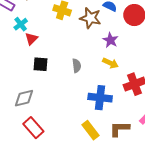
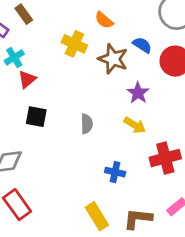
blue cross: (100, 98) -> (115, 172), size x0.6

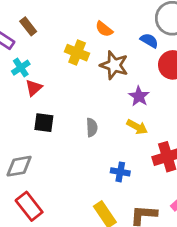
blue semicircle: (142, 45) -> (149, 40), moved

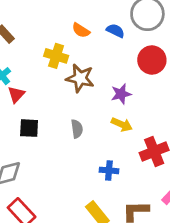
blue semicircle: (149, 40) -> (115, 31), moved
brown star: (114, 65) -> (80, 78), moved
purple star: (139, 96) -> (121, 94), turned 30

